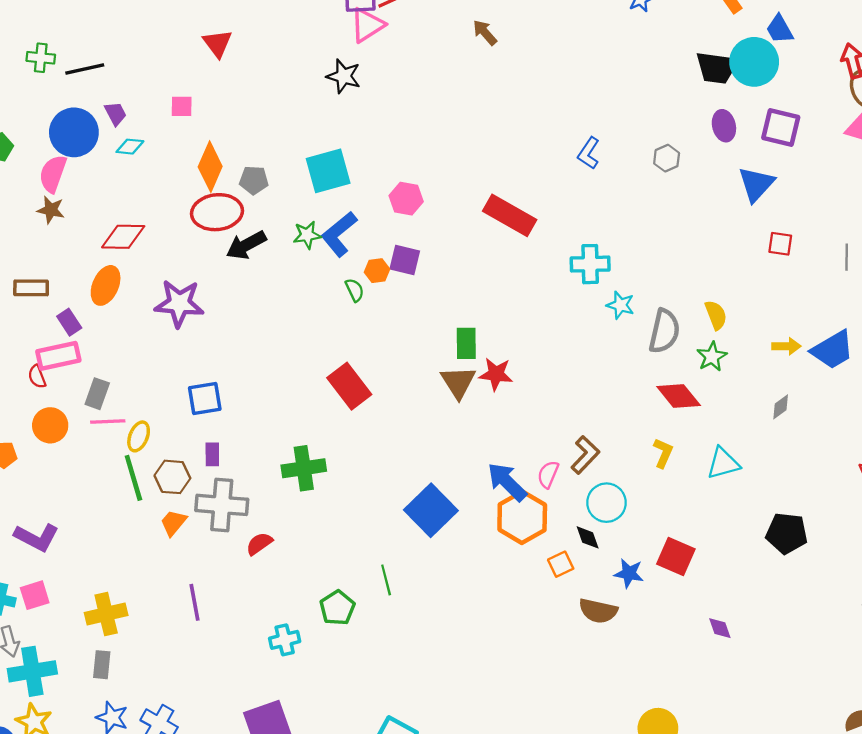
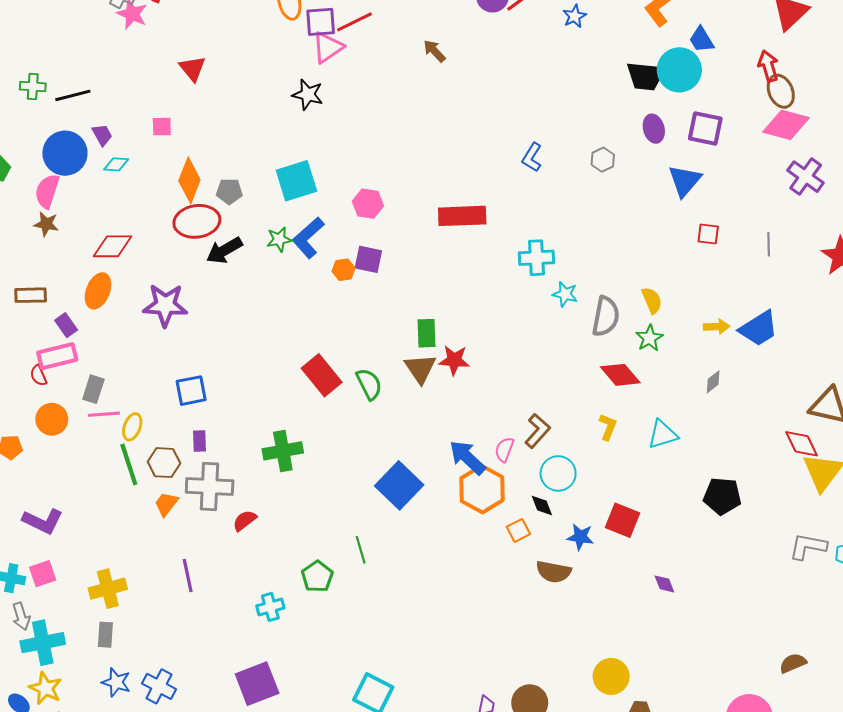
red rectangle: (510, 215) -> (462, 216), turned -30
green semicircle: (355, 290) -> (369, 384), moved, size x1.5

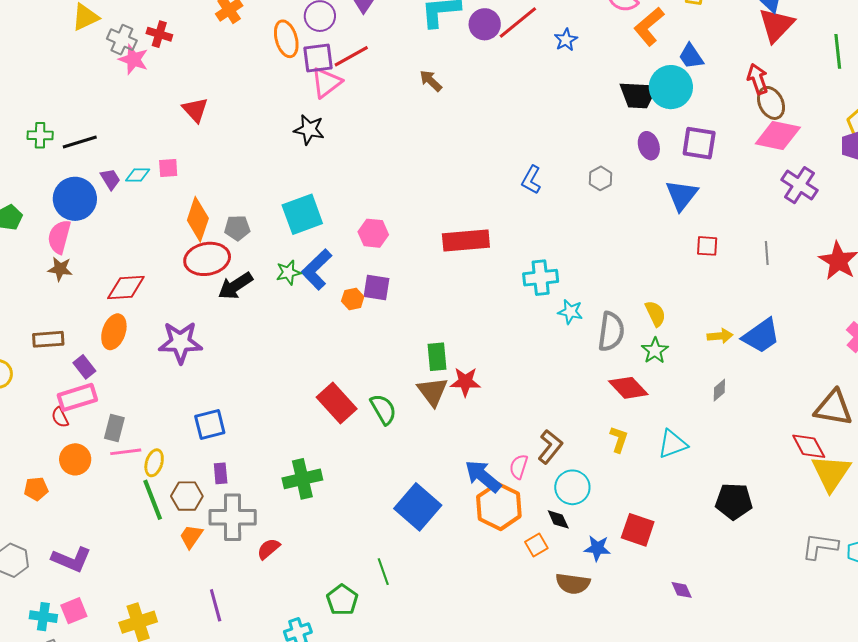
cyan diamond: (116, 164) -> (138, 175), moved

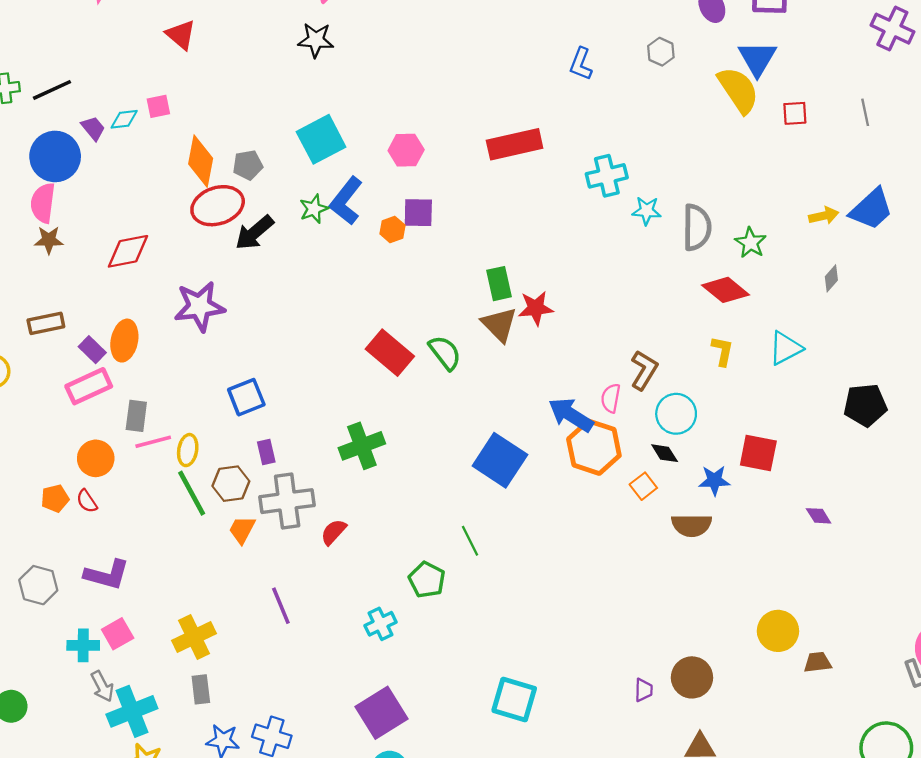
yellow semicircle: (655, 314) -> (738, 90), moved, size x1.6
orange ellipse: (114, 332) -> (124, 341), moved
red semicircle: (60, 417) -> (87, 501), moved

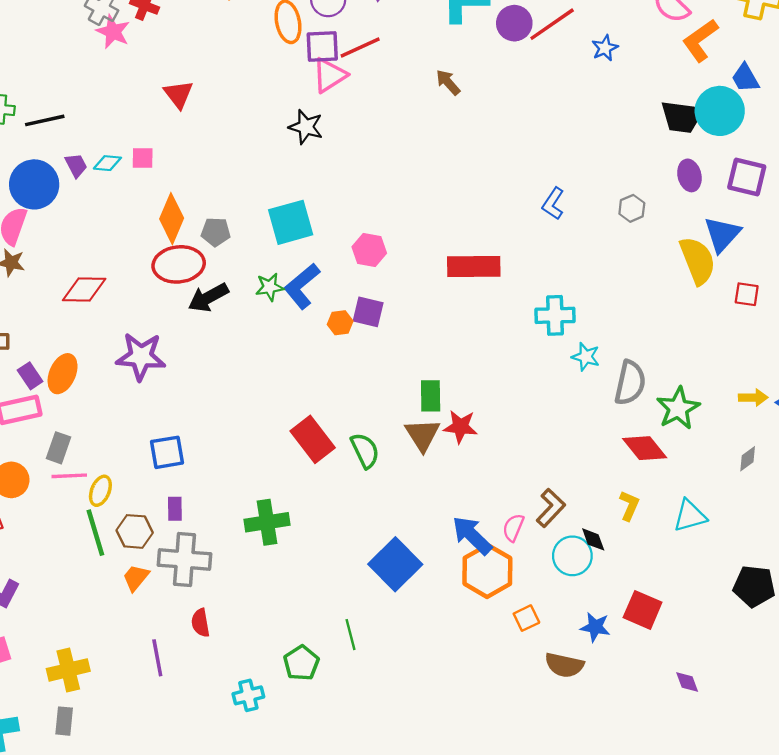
green star: (751, 243) -> (678, 408), size x1.4
black diamond: (665, 453) -> (593, 539), moved
red semicircle: (334, 532) -> (200, 623), moved, turned -64

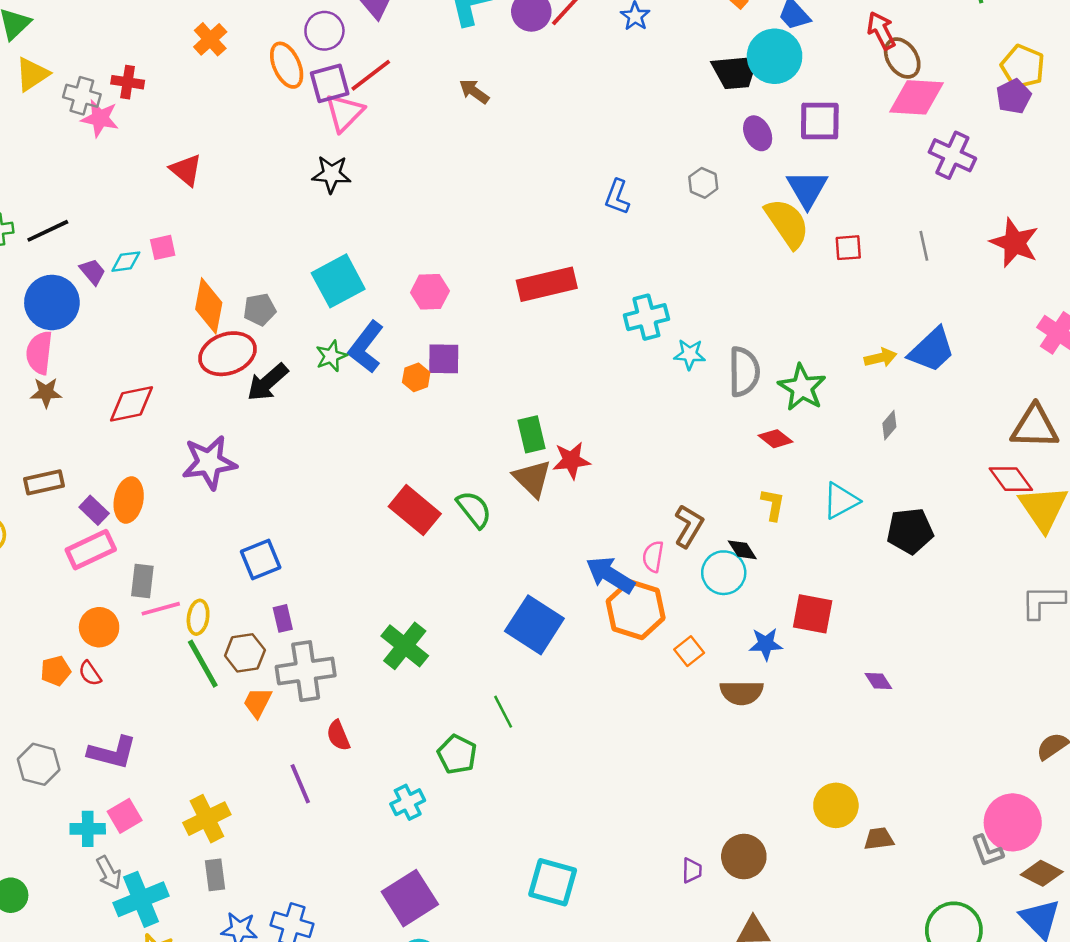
red diamond: (645, 448) -> (776, 439), size x0.7
green cross: (267, 522) -> (405, 646), moved, turned -30
black pentagon: (754, 586) -> (910, 531), moved

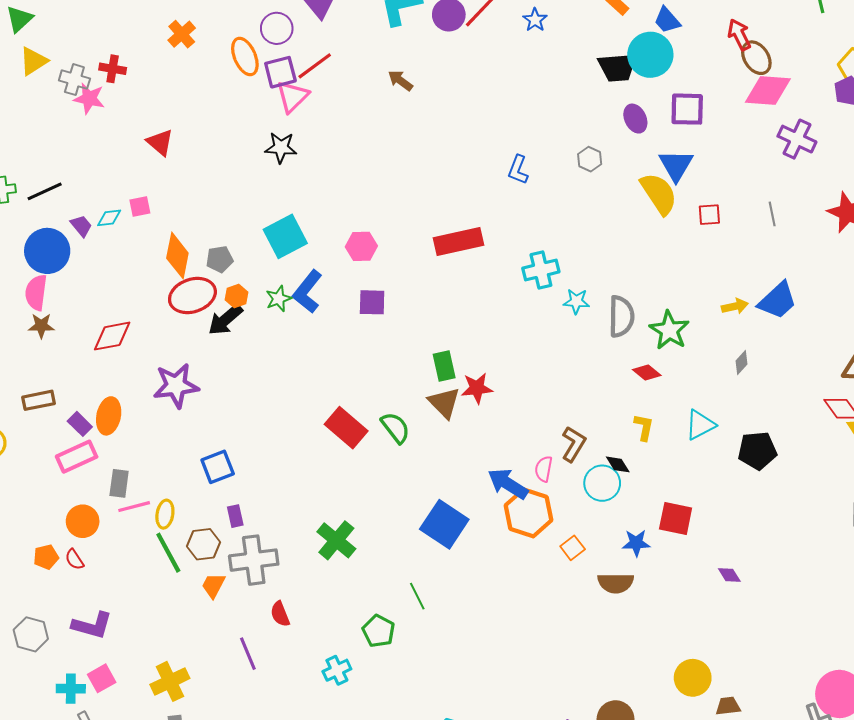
orange hexagon: (416, 377) -> (236, 296), moved

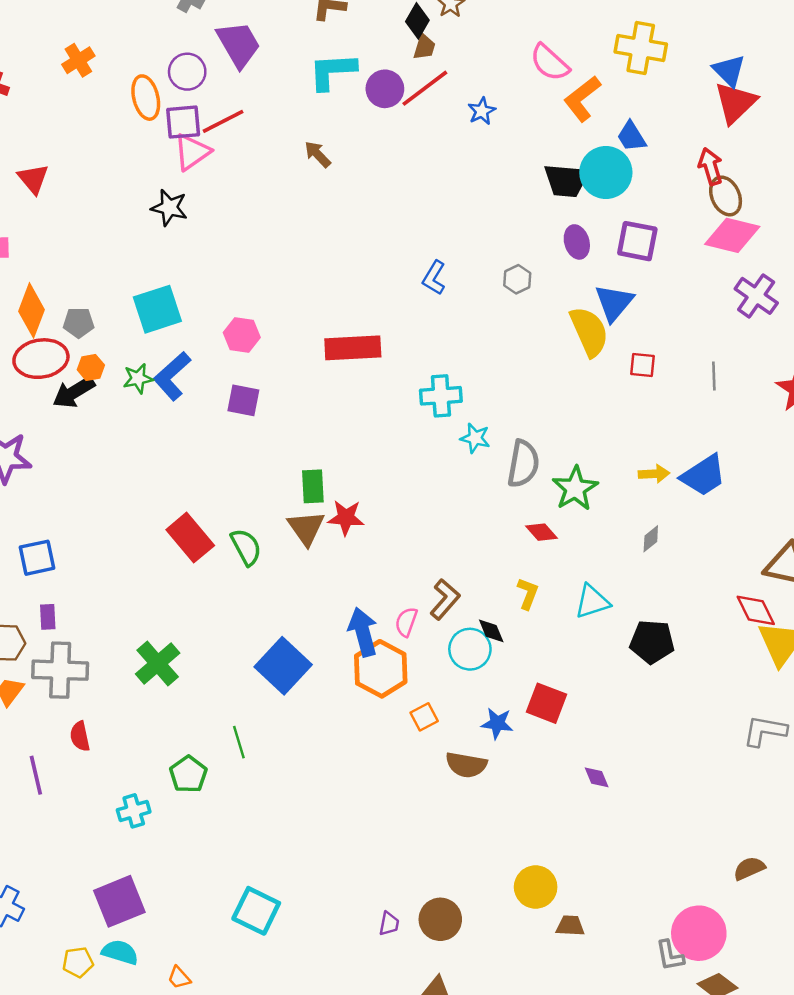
blue arrow: (508, 484) -> (363, 632), turned 33

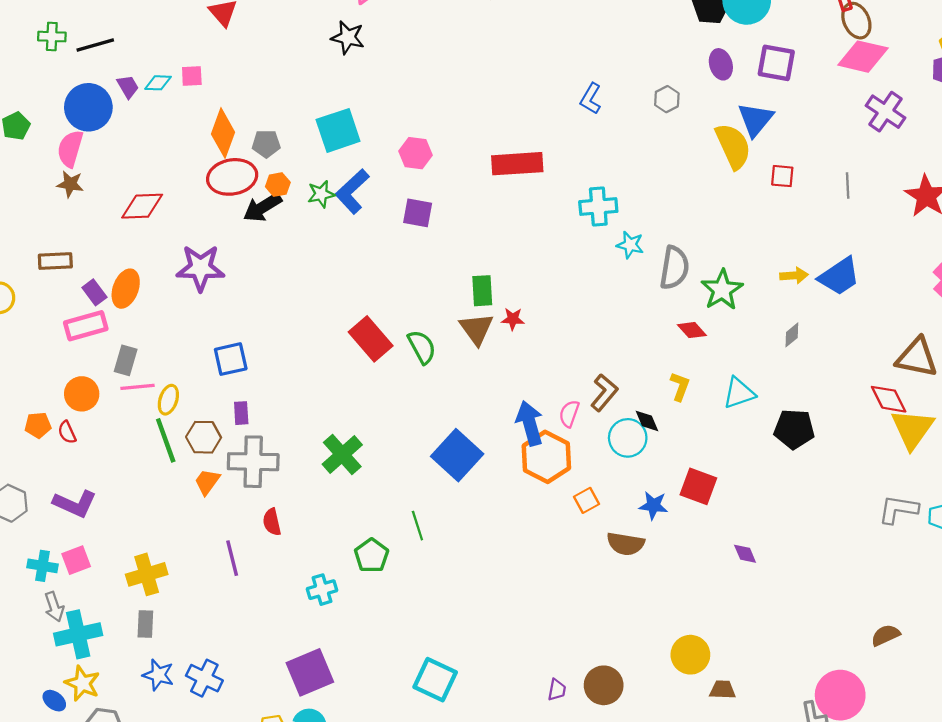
red star: (346, 518) -> (513, 319), size x0.7

